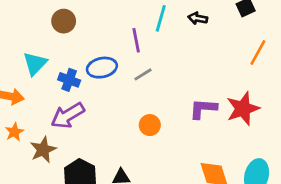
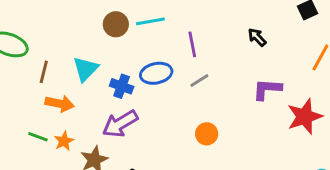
cyan line: (161, 18) -> (150, 21), moved, turned 64
black arrow: (198, 18) -> (257, 37), moved, turned 36
purple L-shape: (203, 109) -> (267, 89), moved

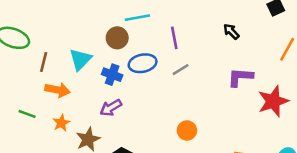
brown circle: (116, 24) -> (117, 38), moved
purple arrow: (120, 124) -> (111, 108), size x0.7
orange circle: (207, 134) -> (187, 130), moved
green line: (38, 137) -> (27, 114), moved

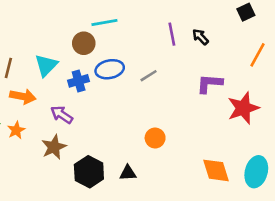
purple line: (174, 38) -> (172, 34), moved
blue cross: (112, 75) -> (79, 81), turned -36
purple arrow: (111, 108) -> (62, 115), moved, turned 65
orange star: (61, 123) -> (16, 130), moved

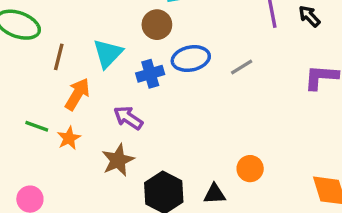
orange arrow: (23, 96) -> (77, 94), turned -70
orange circle: (155, 138) -> (250, 169), moved

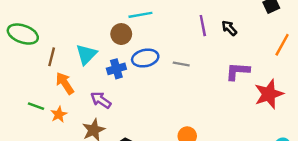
gray line: (242, 67) -> (181, 64), turned 42
orange arrow: (77, 94) -> (65, 83), turned -65

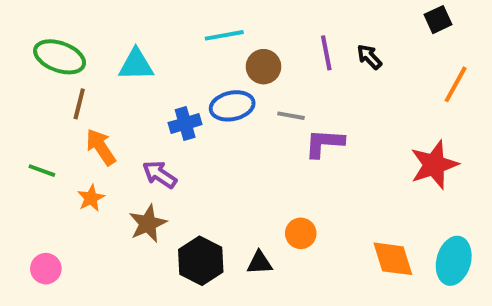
green ellipse: (23, 34) -> (60, 57), moved
brown circle: (121, 34) -> (263, 67), moved
cyan triangle: (86, 54) -> (136, 65), moved, turned 45
purple L-shape: (238, 71) -> (324, 143), moved
green line: (36, 106) -> (42, 171), moved

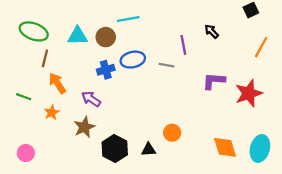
purple line: (326, 53) -> (183, 45), moved
brown circle: (263, 67) -> (106, 37), moved
purple L-shape: (324, 143) -> (214, 81), moved

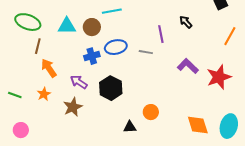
purple L-shape: (214, 81) -> (188, 66), turned 40
green line: (24, 97) -> (15, 95), moved
black hexagon: (115, 148) -> (111, 88), moved

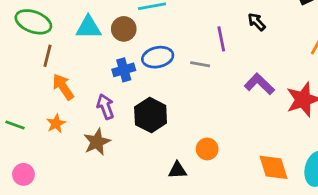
purple arrow: (79, 82) -> (105, 107), turned 36

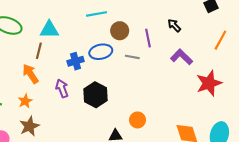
brown circle: (124, 29) -> (120, 31), moved
brown line: (47, 56) -> (39, 51), moved
purple L-shape: (259, 84) -> (182, 57), moved
brown star: (97, 142) -> (29, 126), moved

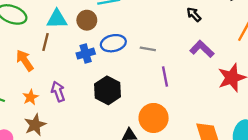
brown circle: (120, 31) -> (87, 20), moved
purple line: (148, 38) -> (165, 77), moved
orange arrow: (30, 74) -> (25, 60), moved
purple arrow: (62, 88) -> (58, 91), moved
orange circle: (138, 120) -> (154, 118), size x1.6

